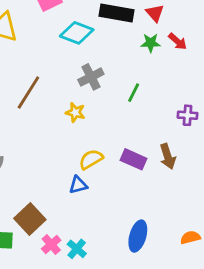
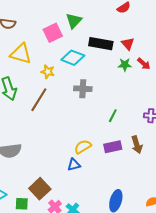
gray cross: (91, 77) -> (83, 89), turned 30
green line: (134, 93) -> (113, 116), moved
yellow star: (75, 112) -> (48, 72), moved
purple rectangle: (134, 159) -> (113, 147), turned -36

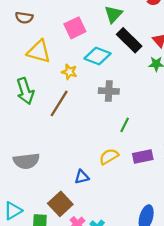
green triangle: (74, 21) -> (113, 14), moved
black rectangle: (101, 44) -> (129, 40), turned 35
green line: (113, 116) -> (125, 125), moved
blue triangle: (74, 165) -> (82, 177), moved

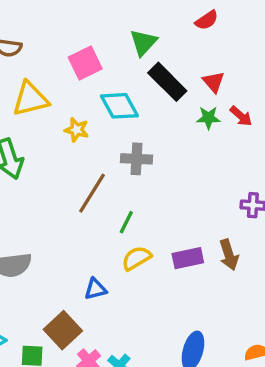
yellow triangle: (39, 51) -> (30, 99), turned -30
cyan diamond: (98, 56) -> (119, 106), turned 40
brown line: (59, 103) -> (92, 193), moved
green line: (125, 125) -> (126, 222), moved

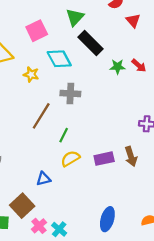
red triangle: (214, 82) -> (133, 21), moved

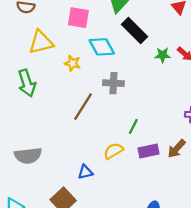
pink square: (37, 31) -> (78, 18), turned 35
green line: (64, 135) -> (133, 126), moved
brown arrow: (131, 156) -> (177, 149), turned 60

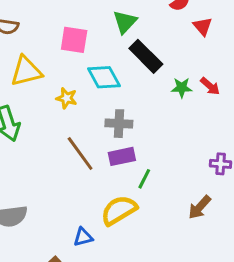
brown line: (83, 107) -> (80, 153), turned -68
yellow semicircle: (113, 151) -> (119, 210), size x1.4
purple rectangle: (149, 151) -> (122, 156), moved

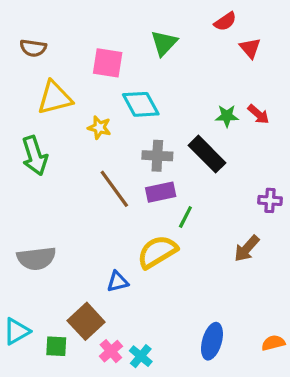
black rectangle: (146, 56) -> (207, 154), moved

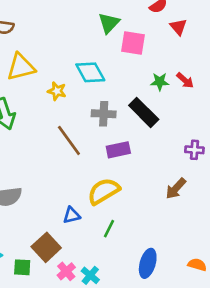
pink square: (108, 63) -> (133, 43), moved
purple rectangle: (161, 192) -> (118, 150), moved
green line: (185, 217) -> (109, 229), moved
orange semicircle: (273, 343) -> (197, 265), turned 30

